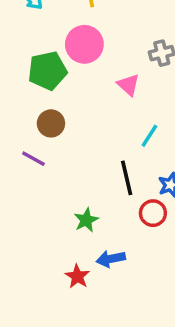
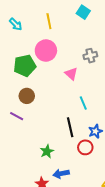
cyan line: (149, 136) -> (83, 103), turned -56

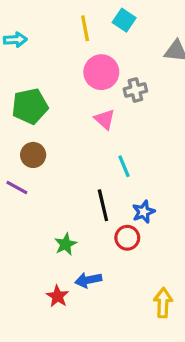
yellow line: (49, 21) -> (85, 28), moved
cyan arrow: (16, 24) -> (15, 40), turned -48
pink circle: (46, 51) -> (101, 72), moved

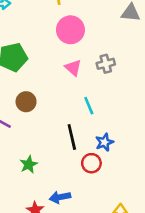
gray cross: (135, 90) -> (106, 64), moved
brown circle: (33, 155) -> (26, 102), moved
green star: (66, 244) -> (29, 164), moved

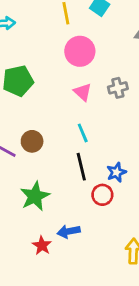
brown circle: (26, 102) -> (32, 141), moved
cyan line: (89, 106) -> (83, 133), moved
green star: (29, 164) -> (35, 196), size x1.5

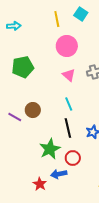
red circle: (102, 195) -> (73, 158), moved
green star: (35, 196) -> (50, 149), moved

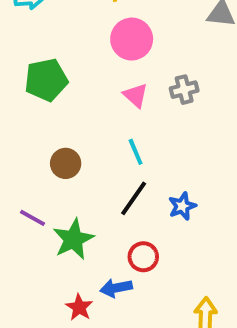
purple line: (15, 117) -> (33, 218), moved
black line: (68, 128) -> (134, 198), turned 48
green star: (50, 149) -> (73, 239), moved

